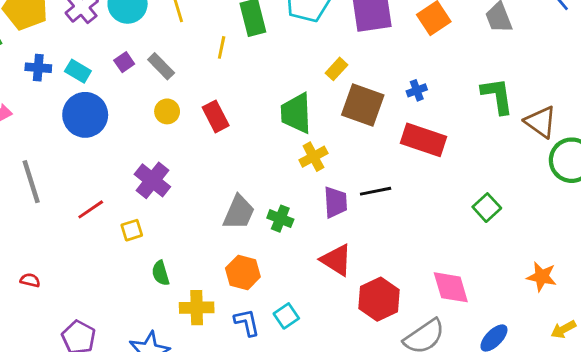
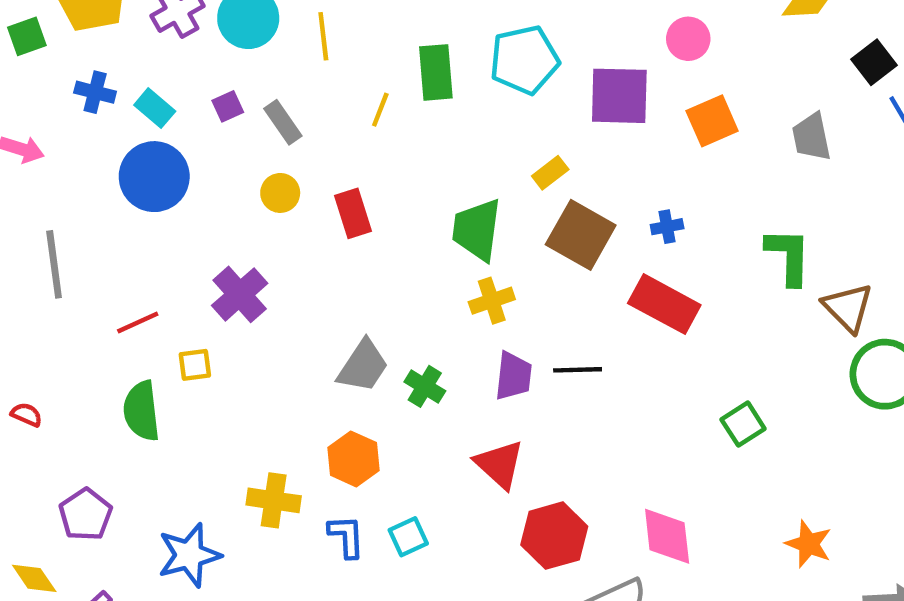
green semicircle: (161, 273) -> (142, 411), moved, size x1.5

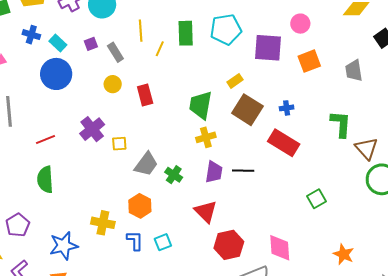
yellow line: (323, 36) -> (141, 31), moved
yellow square: (195, 365) -> (119, 144), moved

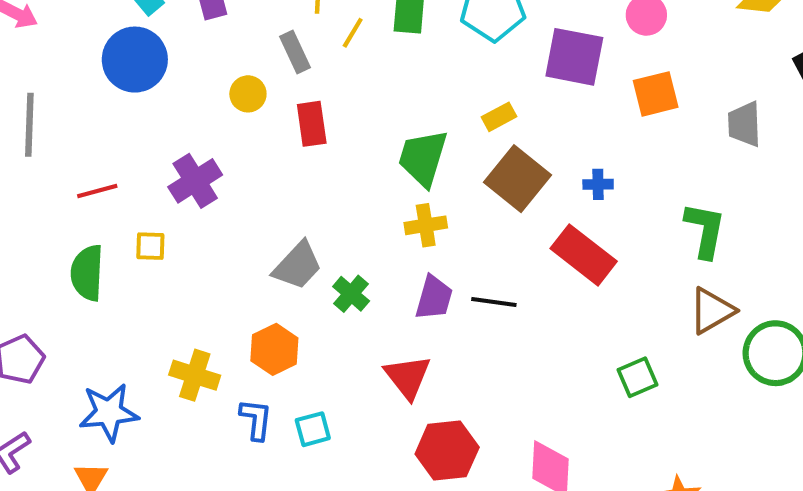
gray rectangle: (115, 52) -> (295, 52), moved
yellow square: (119, 144) -> (150, 246), moved
brown triangle: (366, 148) -> (712, 311), moved, turned 35

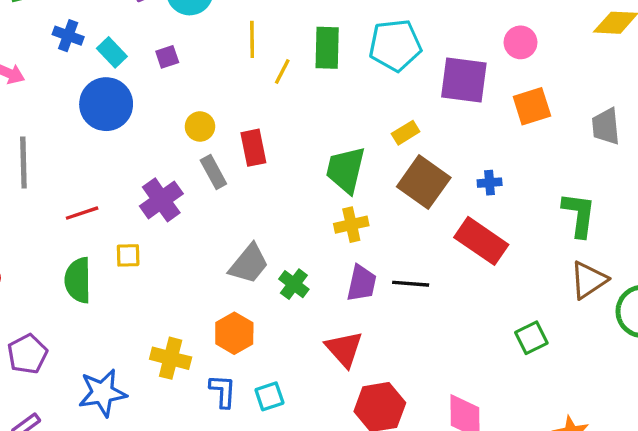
gray rectangle: (295, 52) -> (213, 172), moved

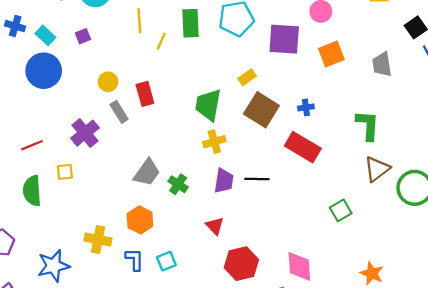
red triangle: (344, 349) -> (215, 226), size x0.7

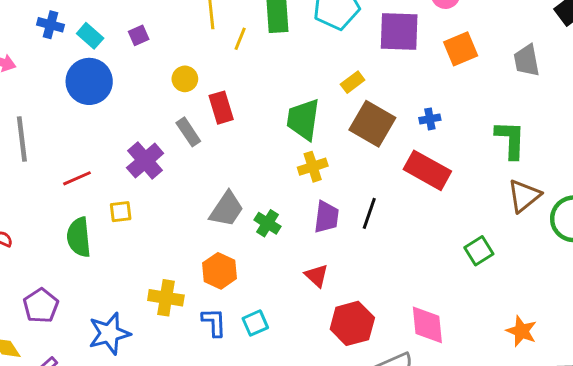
yellow circle: (108, 82) -> (185, 79), moved
black line: (257, 179) -> (369, 213), turned -70

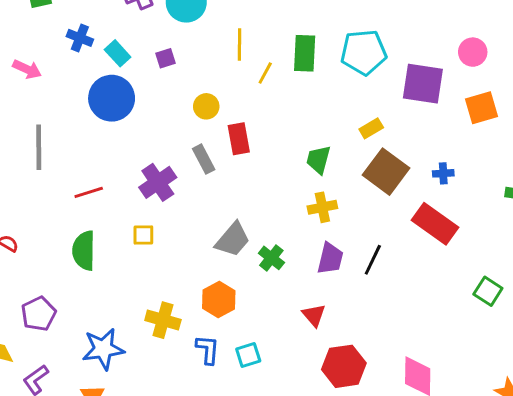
green trapezoid: (303, 119) -> (318, 160), size x0.7
yellow square: (121, 212) -> (143, 235), moved
green square: (479, 251) -> (488, 291), moved, turned -32

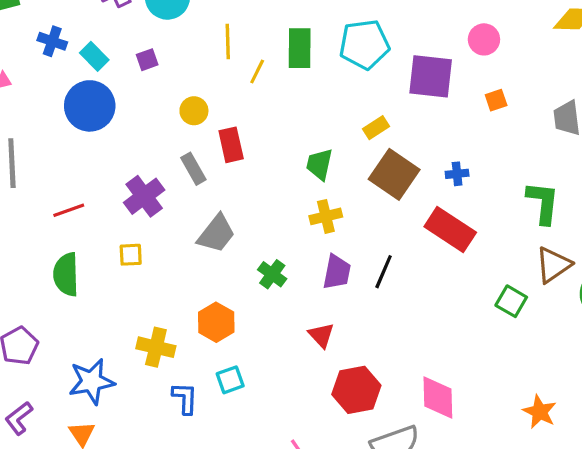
orange square: (481, 108) -> (496, 100), size x0.6
gray trapezoid: (233, 240) -> (216, 234), moved
blue L-shape: (208, 350) -> (185, 398), moved
cyan square: (248, 355) -> (230, 380), moved

